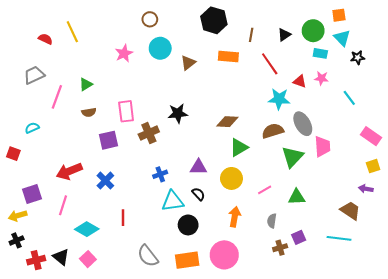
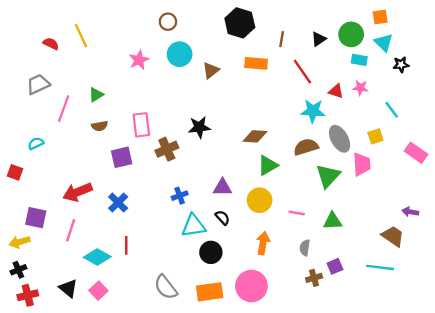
yellow square: (373, 166) -> (375, 136), moved
pink line: (265, 190) -> (297, 213), turned 40
purple square: (32, 194) -> (36, 218), turned 30
red line: (123, 218) -> (126, 245), moved
red cross: (36, 260) -> (28, 295), moved

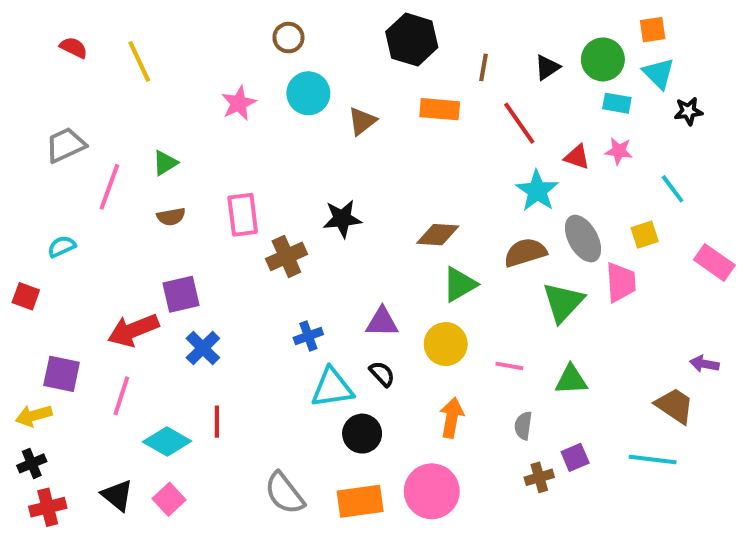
red semicircle: (51, 44) -> (74, 48), moved
cyan star: (313, 111) -> (537, 191), turned 30
purple square: (122, 157) -> (181, 294), moved

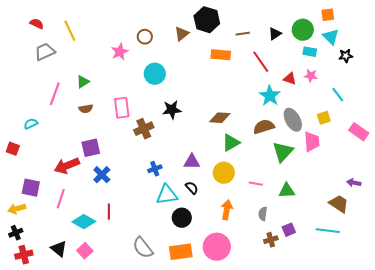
brown circle: (288, 38) -> (145, 37), moved
brown line: (483, 67) -> (243, 34), turned 72
cyan circle: (308, 93) -> (155, 74), moved
brown triangle: (362, 121) -> (182, 34), moved
gray trapezoid: (66, 145) -> (45, 52), moved

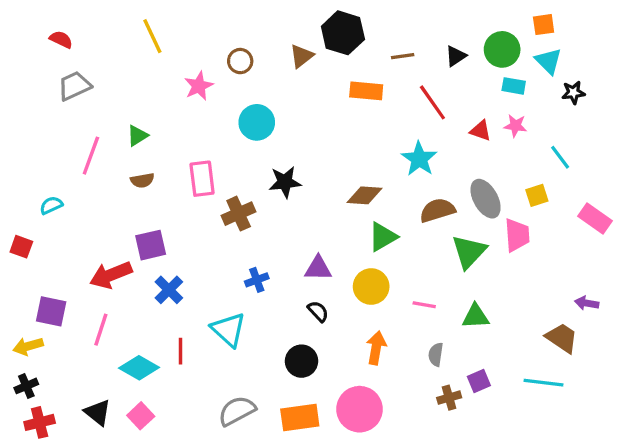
yellow line: (70, 31) -> (152, 36), moved
cyan star: (270, 96) -> (419, 159), moved
cyan triangle: (167, 195) -> (229, 330), moved, turned 50
gray semicircle: (143, 248) -> (237, 411), turned 100

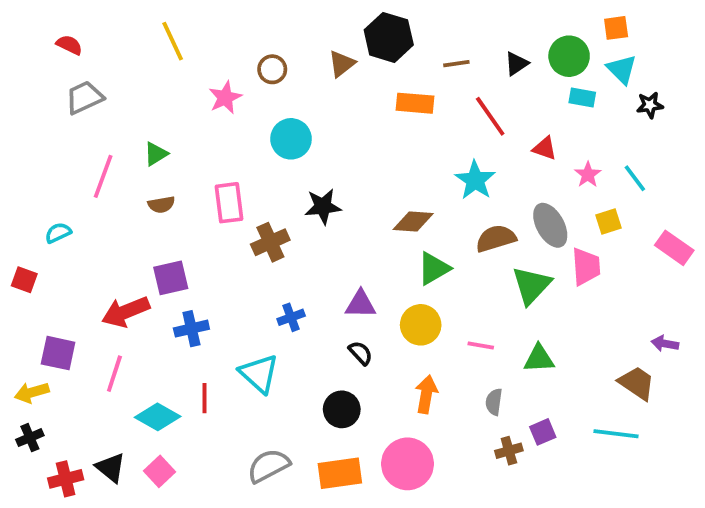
pink star: (515, 126) -> (588, 175), moved, turned 30
blue cross: (169, 290) -> (191, 329), turned 32
red cross: (40, 422) -> (66, 479), moved

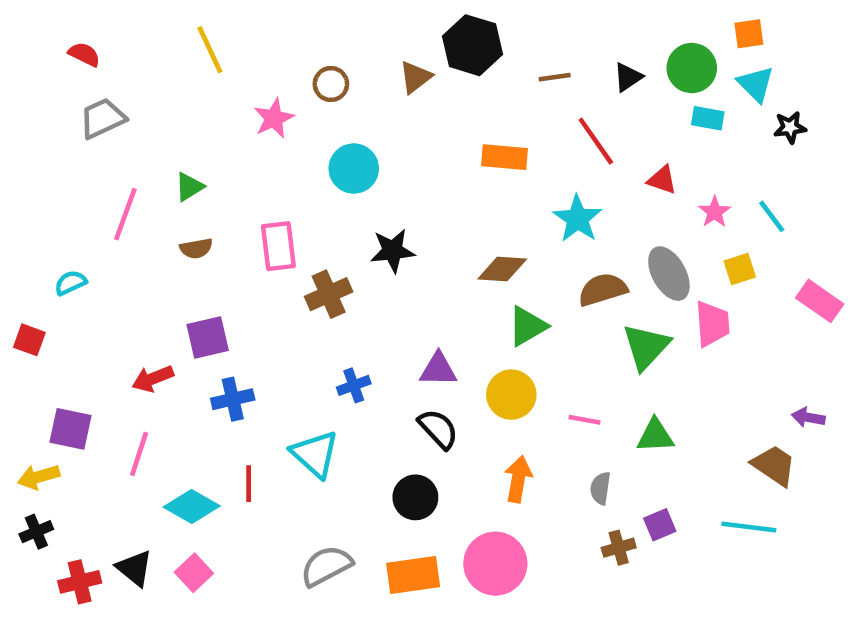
orange rectangle: (415, 103) -> (504, 157), moved
red arrow: (126, 312) -> (153, 379), size x0.7
black semicircle: (361, 353) -> (438, 429), size x1.4

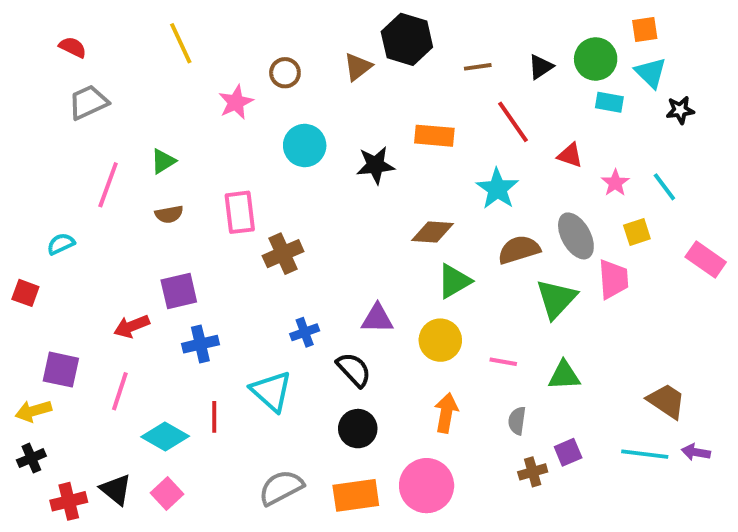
black star: (393, 251) -> (375, 165), moved
purple arrow: (808, 417) -> (696, 452), moved
black semicircle: (438, 429) -> (354, 370), moved

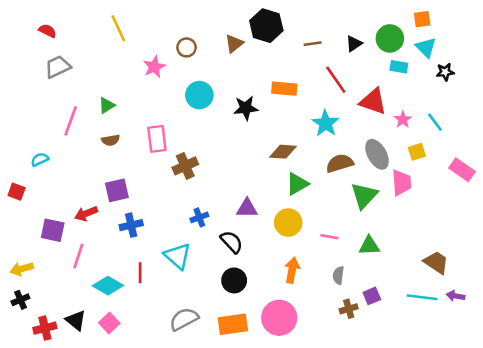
red triangle: (570, 155) -> (373, 102), size x1.6
purple square: (61, 370) -> (53, 230), moved

